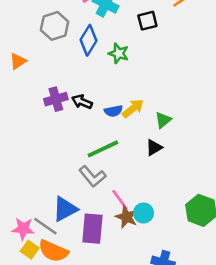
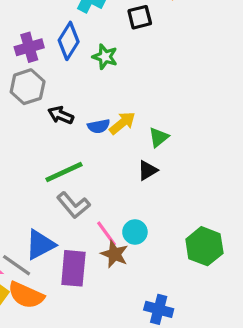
gray hexagon: (55, 26) -> (28, 87), moved
purple cross: (56, 99) -> (29, 47), moved
green line: (103, 149) -> (64, 172), moved
cyan circle: (143, 213) -> (135, 232), moved

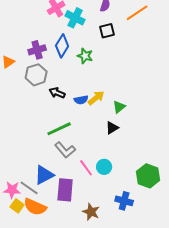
brown star: (114, 254) -> (91, 212), moved
blue cross: (159, 309) -> (124, 201), moved

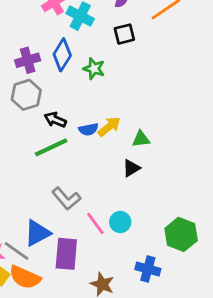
green triangle: (119, 107) -> (141, 139), turned 32
green line: (59, 129) -> (51, 147), moved

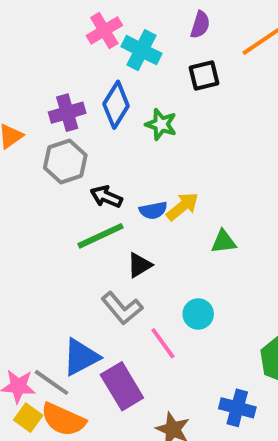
green triangle: (141, 139) -> (224, 242), moved
black triangle: (131, 168) -> (140, 265), moved
cyan circle: (120, 222) -> (198, 314), moved
purple rectangle: (66, 254) -> (122, 386), turned -36

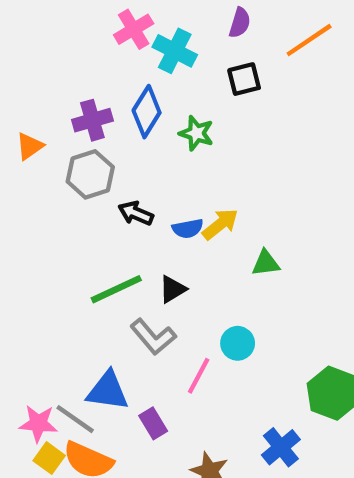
green line: (100, 236) -> (116, 289), moved
pink line: (163, 343) -> (199, 376), turned 64
blue triangle: (81, 357) -> (108, 391), turned 36
purple rectangle: (122, 386) -> (153, 423), size x0.6
blue cross: (237, 408) -> (281, 447), turned 36

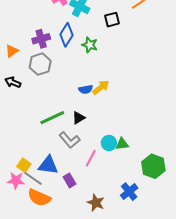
black arrow: (136, 213) -> (13, 82), moved
green triangle: (266, 263) -> (122, 144), moved
yellow square: (49, 458) -> (24, 165), moved

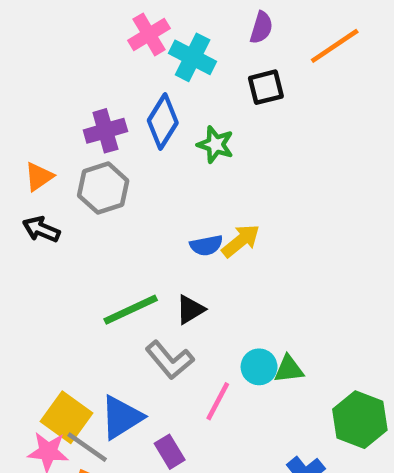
orange triangle: (12, 51) -> (39, 177), moved
yellow square: (24, 165) -> (66, 417), size x1.5
blue triangle: (48, 165) -> (121, 417), turned -40

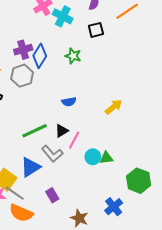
blue diamond: (163, 122) -> (40, 56), moved
yellow arrow: (241, 241) -> (114, 107), moved
pink line: (218, 401) -> (74, 140), moved
blue triangle: (121, 417) -> (30, 167), moved

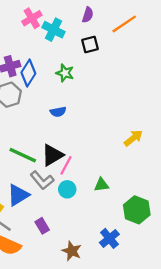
blue semicircle: (69, 102) -> (58, 112), moved
yellow arrow: (114, 107) -> (133, 138), moved
green line: (35, 131) -> (23, 155), turned 50
black triangle: (62, 131) -> (52, 155), size x1.5
cyan circle: (93, 157) -> (67, 189), moved

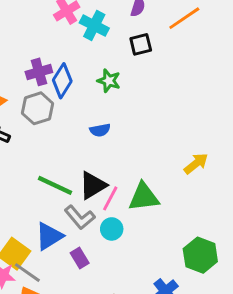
green triangle: (101, 185) -> (144, 197), moved, size x1.6
purple rectangle: (42, 226) -> (80, 258), moved

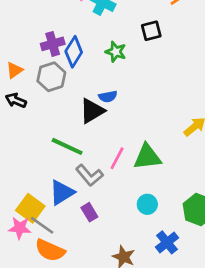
black square: (141, 44) -> (151, 31), moved
black triangle: (93, 185) -> (92, 111), moved
cyan circle: (112, 229) -> (147, 204), moved

